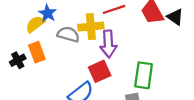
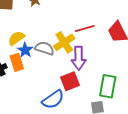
blue star: (48, 13) -> (25, 50), moved
yellow cross: (91, 27) -> (64, 42), turned -30

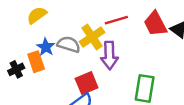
yellow semicircle: (16, 38) -> (37, 15), moved
red square: (70, 81) -> (87, 83), moved

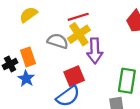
red line: (116, 20) -> (78, 17), moved
blue star: (46, 47) -> (26, 78), moved

